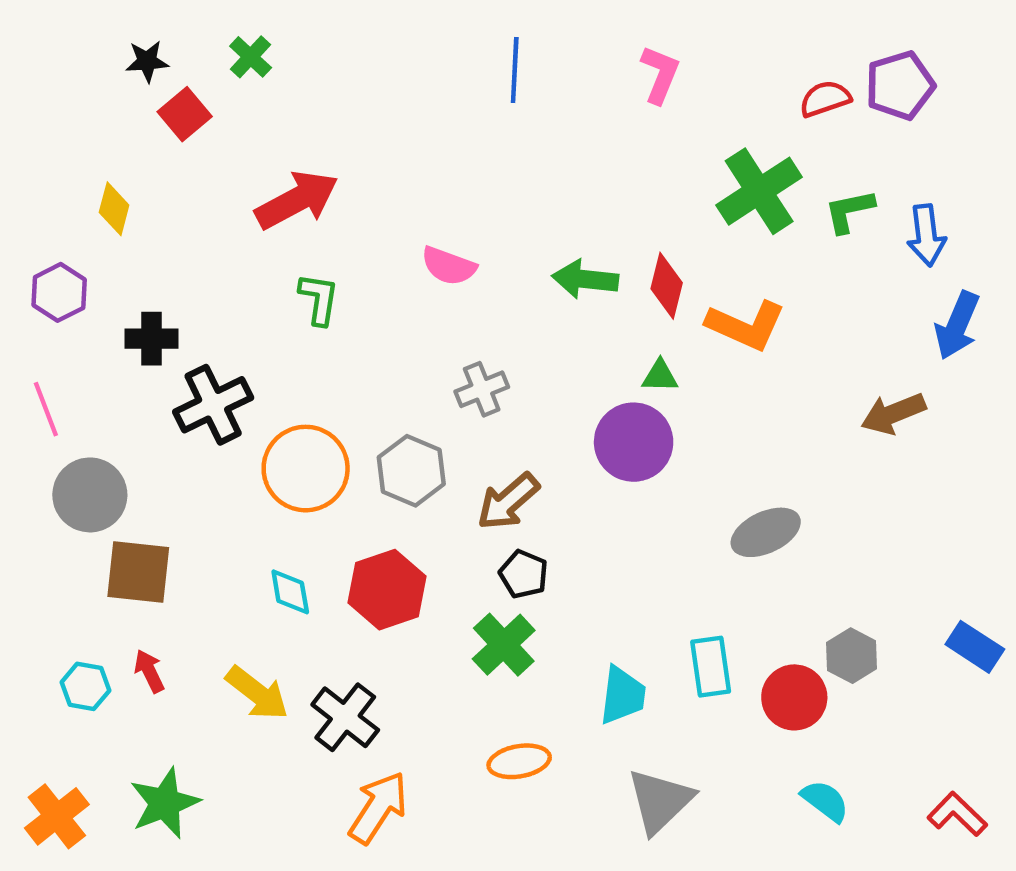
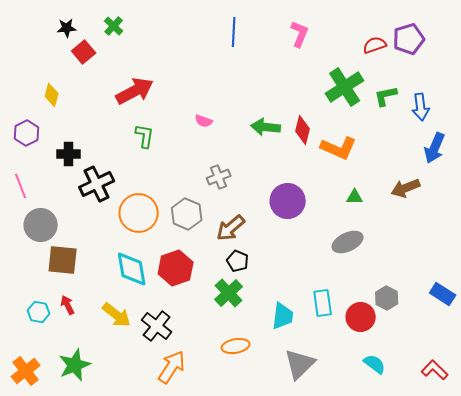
pink semicircle: (449, 266) -> (204, 121), size x0.7
green triangle: (660, 376) -> (355, 197), moved
cyan diamond: (290, 592) -> (132, 269), size x1.6

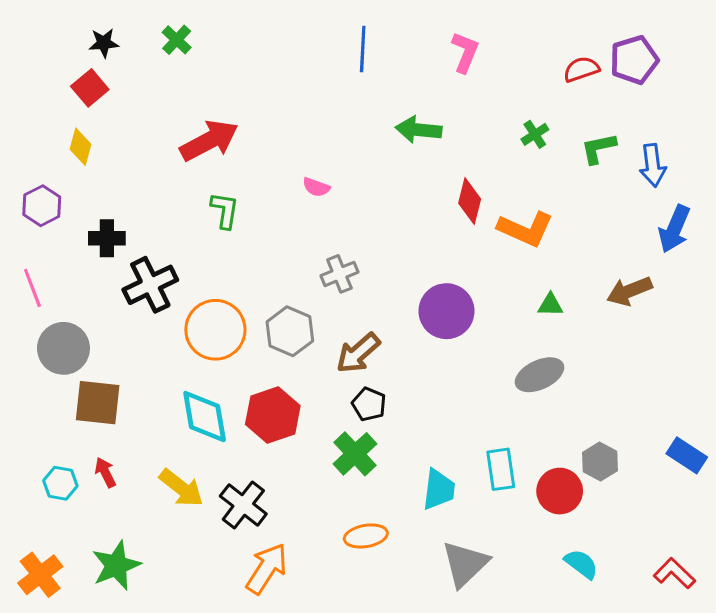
red square: (84, 52) -> (90, 88), moved
green cross: (345, 87) -> (535, 134), size x0.5
green arrow: (266, 127) -> (419, 130), moved

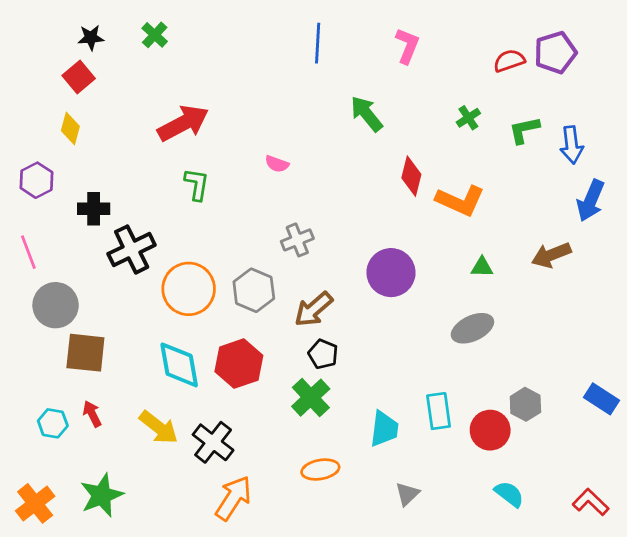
green arrow: (419, 130) -> (367, 114), turned 45
gray triangle: (465, 564) -> (407, 494), size x0.6

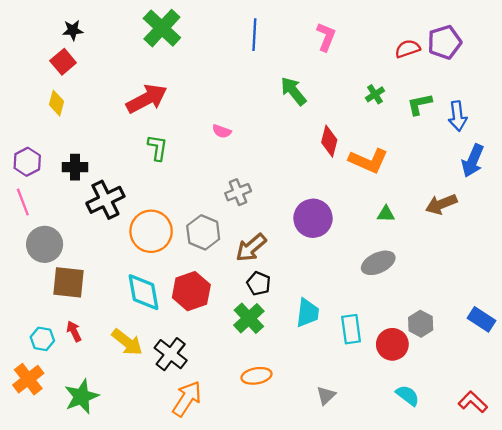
green cross: (155, 35) -> (162, 28), moved, size x1.8
purple hexagon: (36, 180) -> (27, 162), moved
cyan trapezoid: (384, 429) -> (308, 313), moved
orange cross: (35, 503) -> (28, 379), moved

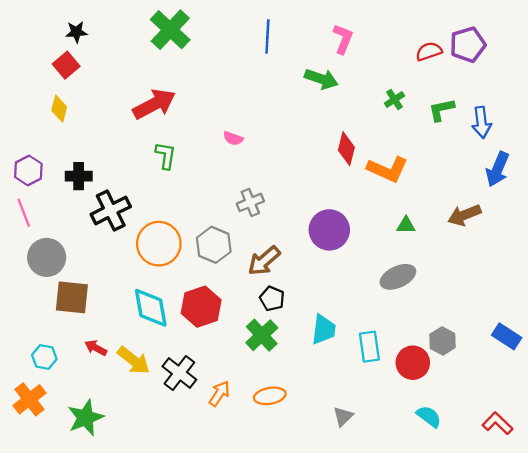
green arrow: (293, 91) -> (321, 79), moved, turned 148
red arrow: (74, 331) -> (96, 348), moved, turned -36
orange arrow: (187, 399) -> (219, 394), moved, size x0.7

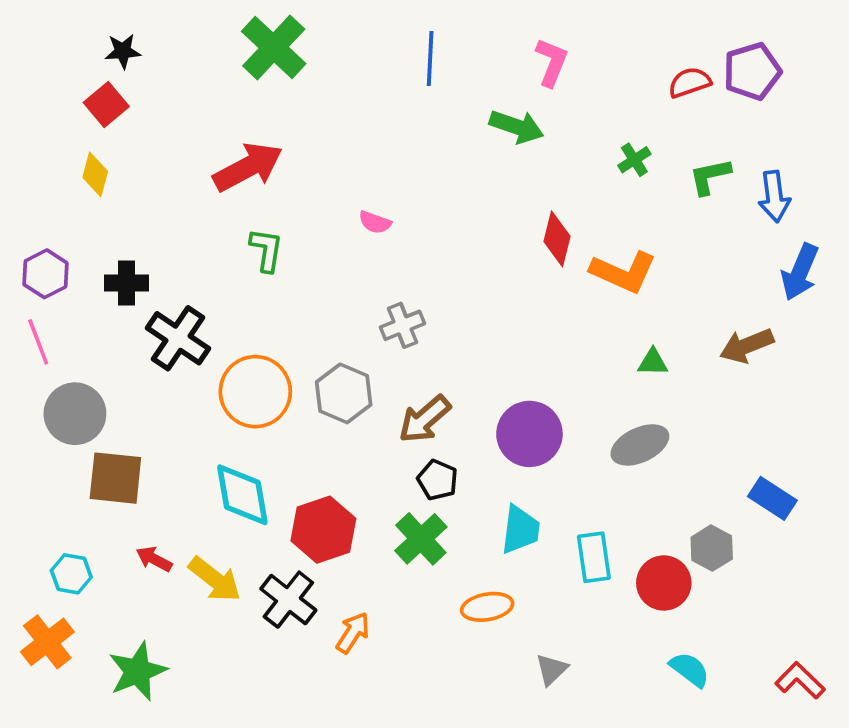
black cross: (111, 210) -> (178, 338), turned -30
purple circle: (329, 230) -> (529, 434), moved
red hexagon: (201, 307) -> (323, 530), moved
blue rectangle: (507, 336) -> (772, 498), moved
orange ellipse: (270, 396) -> (487, 607), moved

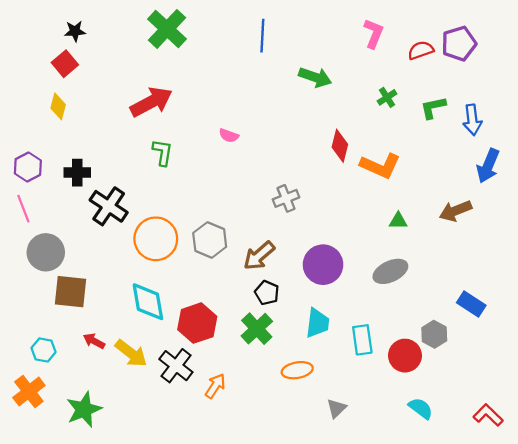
pink L-shape: (552, 62) -> (374, 33), moved
gray cross: (403, 325) -> (286, 198), moved

